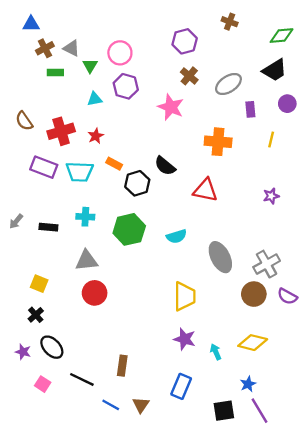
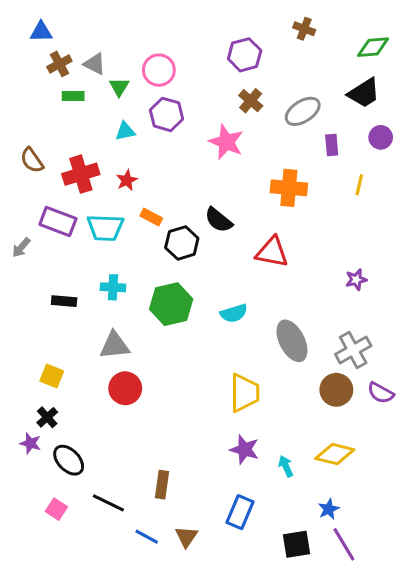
purple star: (271, 196) -> (356, 280), moved
gray arrow: (16, 221) -> (21, 248), moved
purple star: (23, 352) -> (30, 443), moved

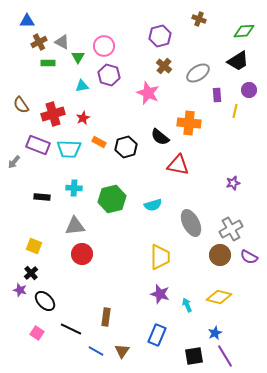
yellow line: (359, 185) -> (235, 111), moved
black semicircle: (219, 220) -> (160, 137), moved
black hexagon: (182, 243) -> (126, 147), moved

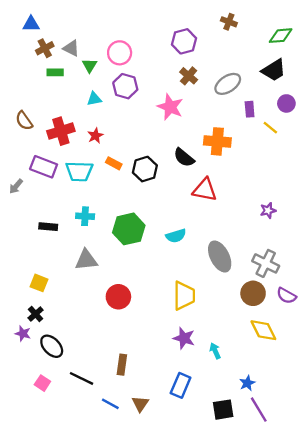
yellow line: (235, 111) -> (270, 128), turned -64
gray cross: (231, 229) -> (266, 263), turned -35
red circle: (82, 254) -> (118, 297), moved
yellow diamond: (219, 297) -> (263, 330), moved, turned 50

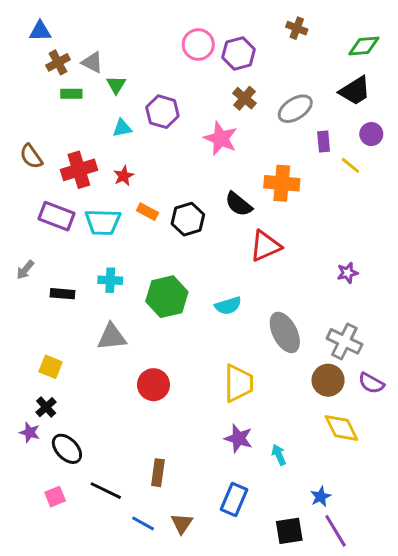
pink circle: (120, 53) -> (198, 45), moved
gray arrow: (16, 186) -> (25, 270), moved
red triangle: (205, 190) -> (265, 246), turned -35
pink square: (42, 383) -> (55, 497), turned 35

